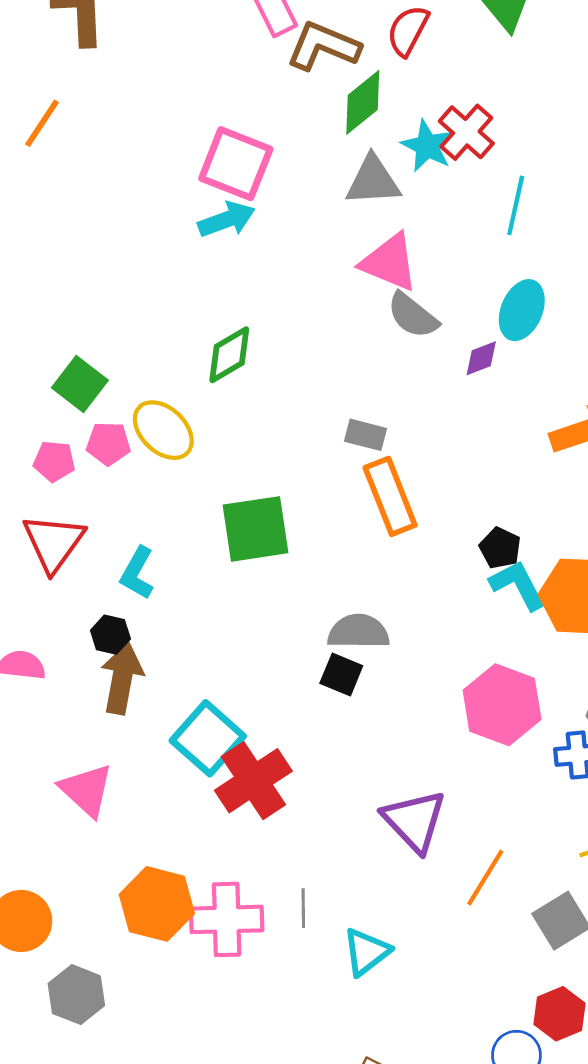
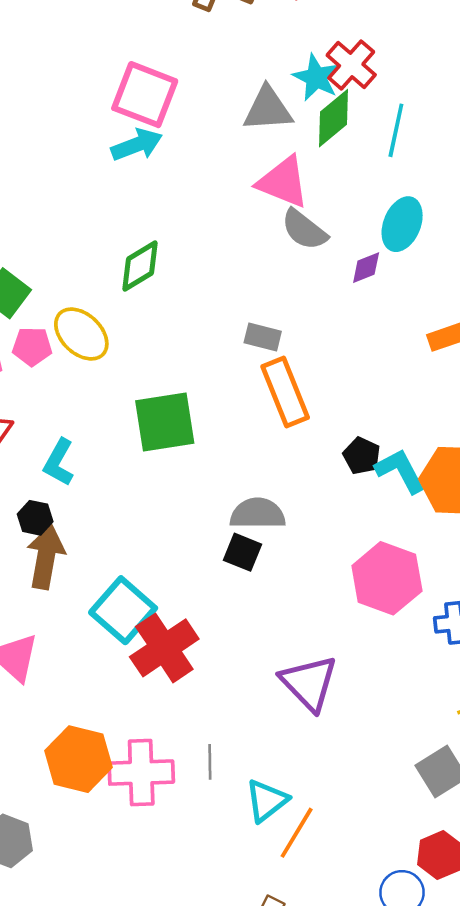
green diamond: (363, 102) -> (334, 118), moved
black pentagon: (500, 548) -> (362, 456), moved
orange line: (485, 878) -> (297, 833), moved

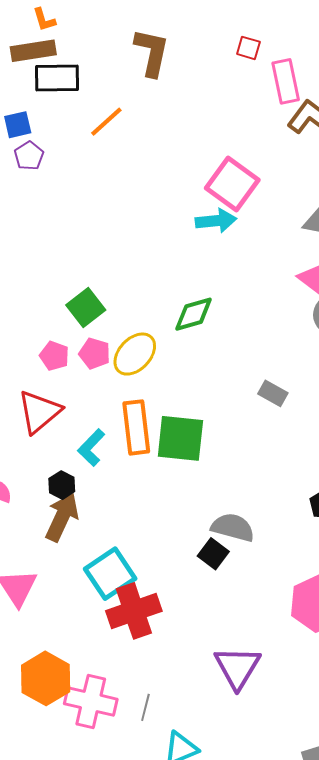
yellow ellipse: (81, 334) -> (135, 354), turned 75
orange rectangle: (285, 392) -> (136, 427), moved

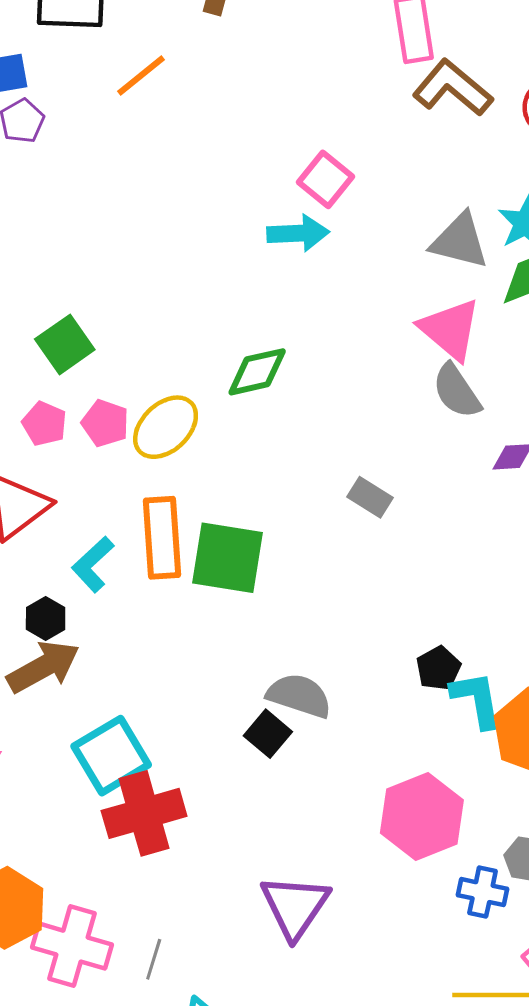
pink square: (232, 184) -> (326, 179), size x0.7
green square: (86, 307) -> (65, 344), moved
brown arrow: (62, 517) -> (43, 667), turned 33

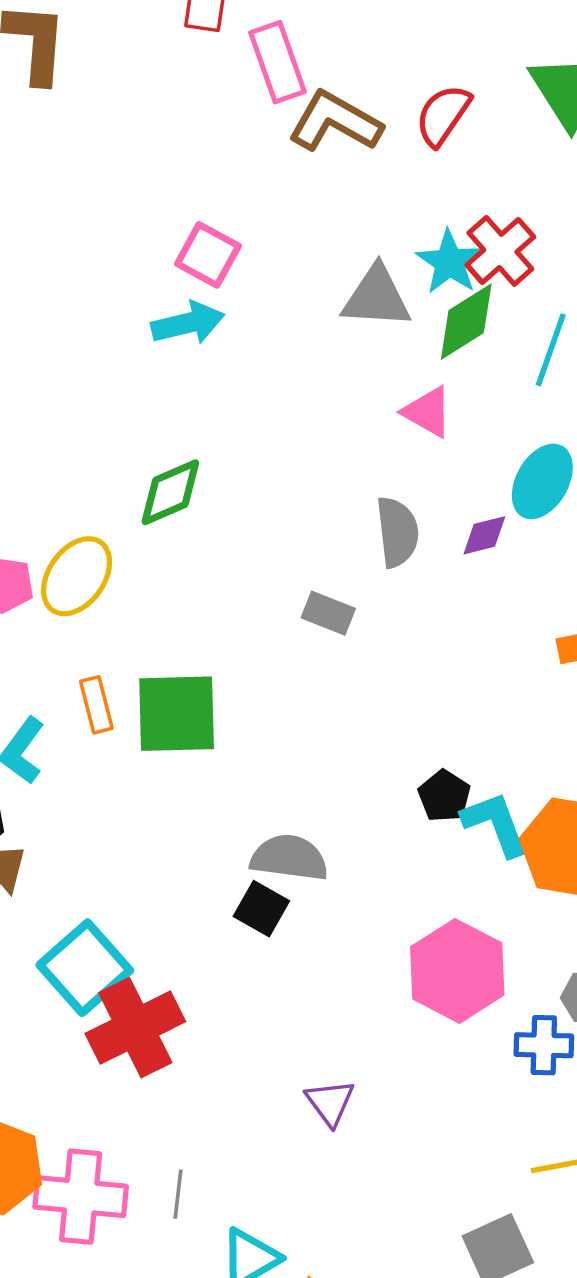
pink triangle: (450, 329) -> (428, 412), moved, size x0.7
gray semicircle: (457, 391) -> (397, 532), moved, turned -142
orange rectangle: (162, 538) -> (96, 705), size x0.6
purple triangle: (295, 906) -> (330, 1102), size x0.6

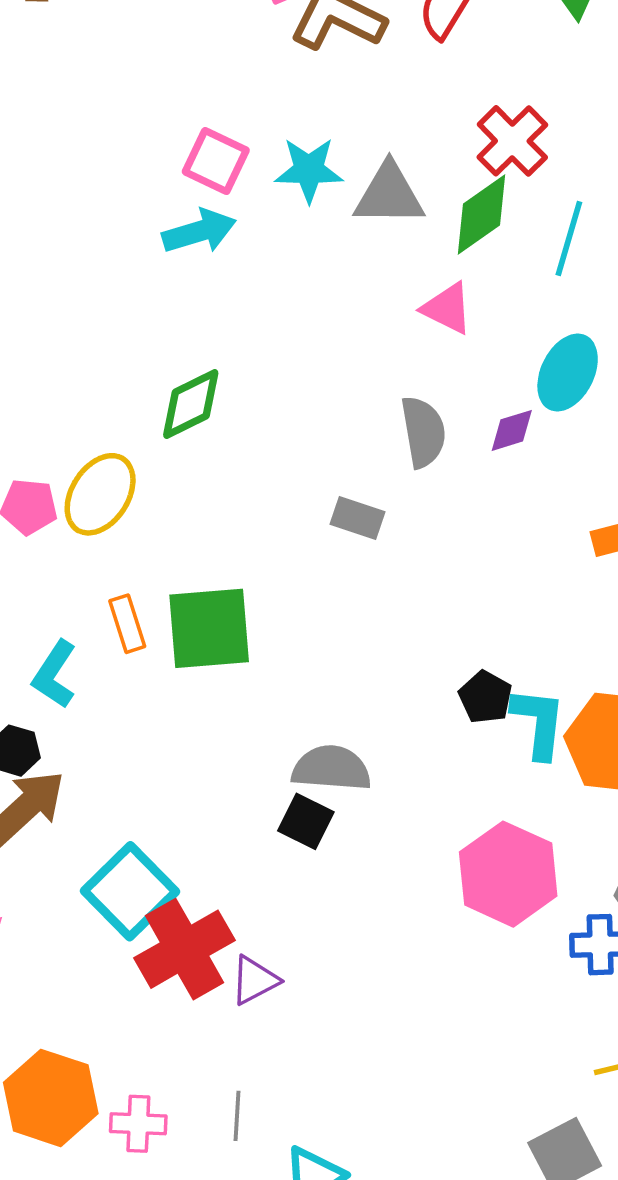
cyan star: (449, 262) -> (309, 170), moved, turned -30
cyan L-shape: (495, 824) -> (539, 723), turned 30
purple triangle: (330, 1102) -> (254, 980), moved, turned 42
pink cross: (81, 1197) -> (138, 1124), size x0.6

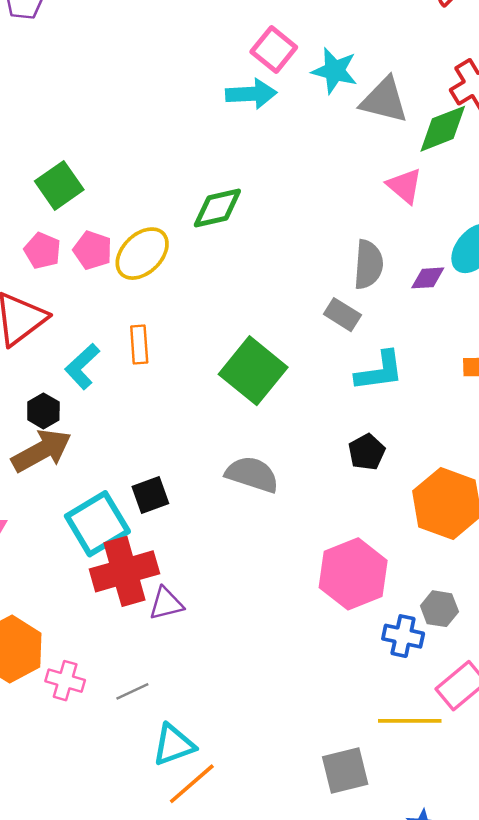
gray rectangle: (357, 518) -> (342, 315), moved
green square: (209, 628) -> (253, 371), moved, turned 30
cyan L-shape: (539, 723) -> (379, 371), moved, turned 62
black square: (306, 821) -> (150, 495), moved, turned 30
gray line: (237, 1116) -> (132, 691), turned 48

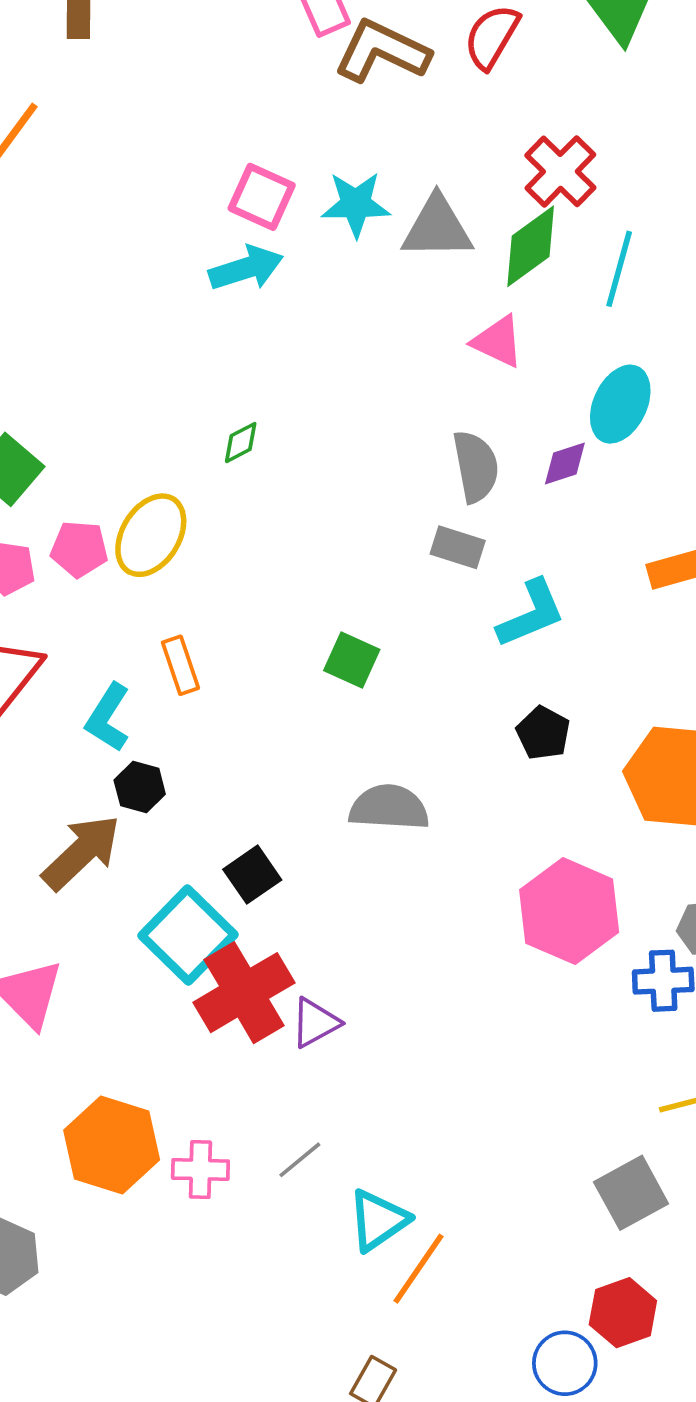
green diamond: (217, 208) -> (241, 443), size x0.6
green square: (253, 371) -> (352, 660), size x0.6
black hexagon: (43, 411) -> (140, 787), moved

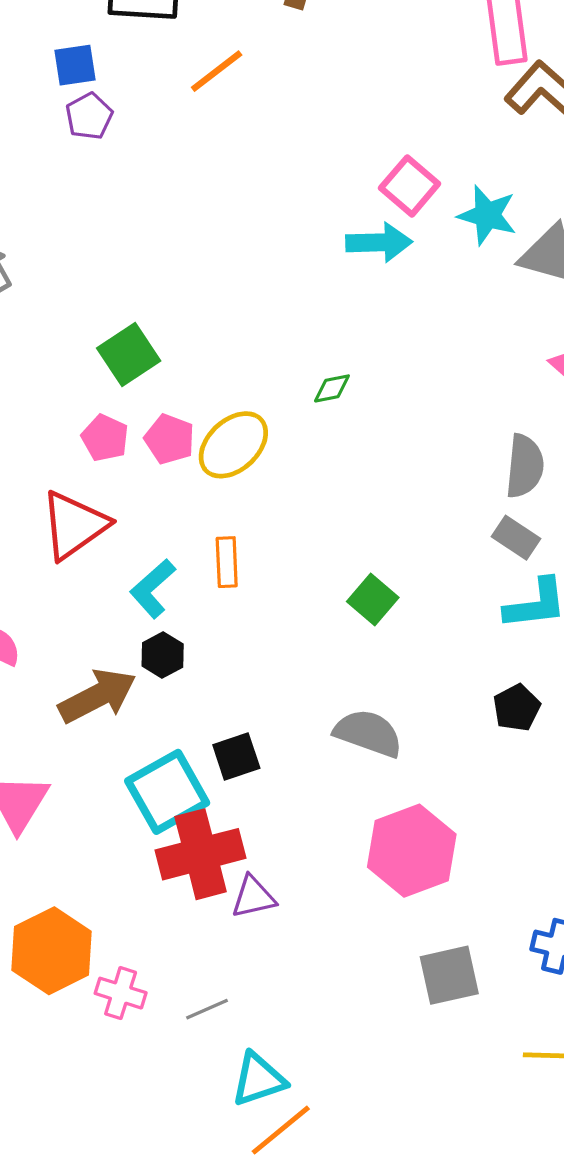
gray rectangle: (458, 547) -> (516, 538), moved
pink hexagon: (569, 911) -> (412, 851), moved
gray square: (631, 1193) -> (449, 975), moved

